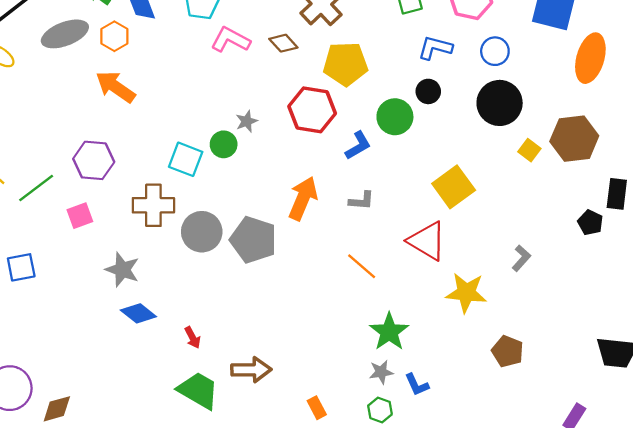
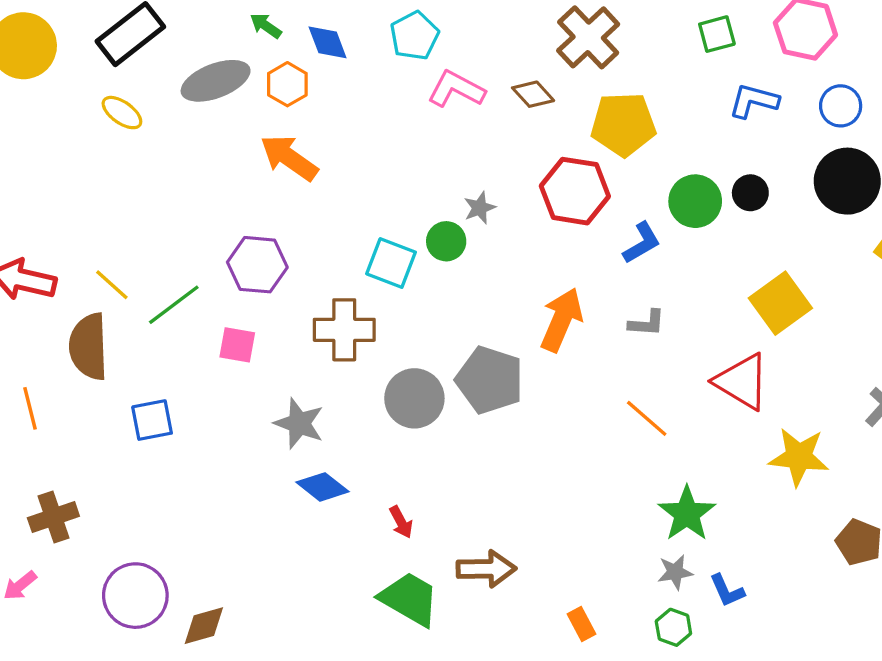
black circle: (428, 91) -> (750, 193), moved
pink square: (80, 216) -> (237, 345), turned 30
gray circle: (202, 232) -> (414, 398), moved

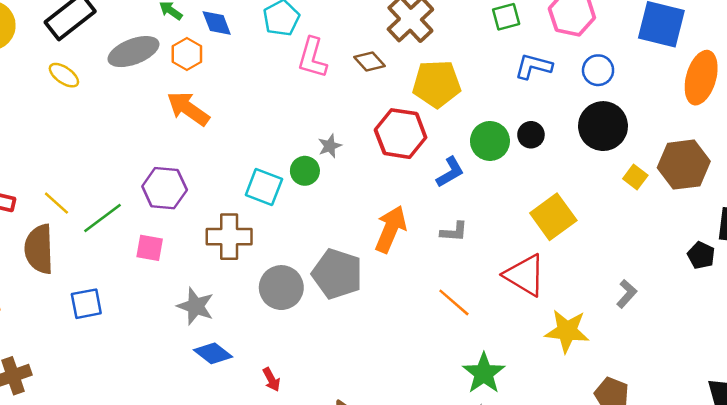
pink L-shape: (456, 89) -> (312, 58), turned -102

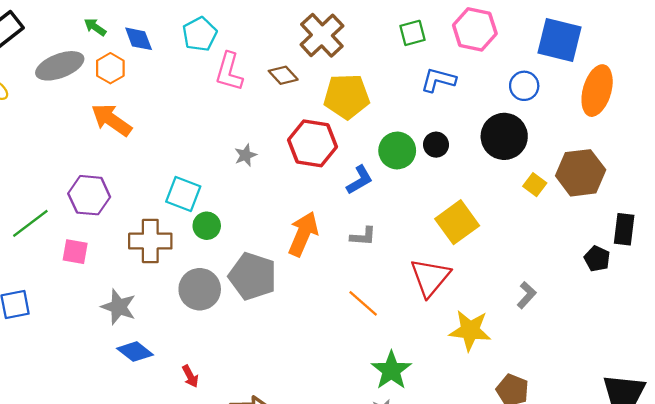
blue circle: (598, 70) -> (524, 86), moved
green circle: (305, 171) -> (207, 226), moved
red triangle: (525, 275) -> (430, 277), turned 39

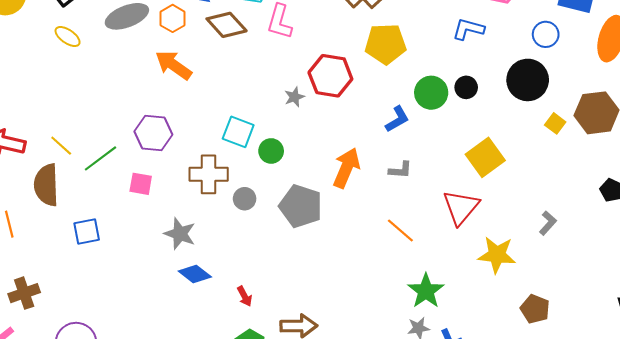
brown diamond: (283, 75) -> (227, 25), moved, size x1.5
red hexagon: (313, 143) -> (330, 76), moved
green circle: (207, 226) -> (271, 151), moved
gray circle: (200, 289) -> (245, 199), moved, size x0.6

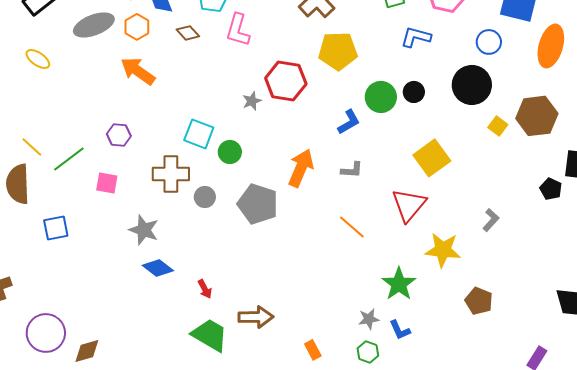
brown diamond: (227, 25) -> (188, 33), size x0.6
yellow ellipse: (68, 36) -> (38, 59), moved
purple hexagon: (153, 133) -> (119, 135), size x0.7
green star: (426, 291) -> (399, 284), moved

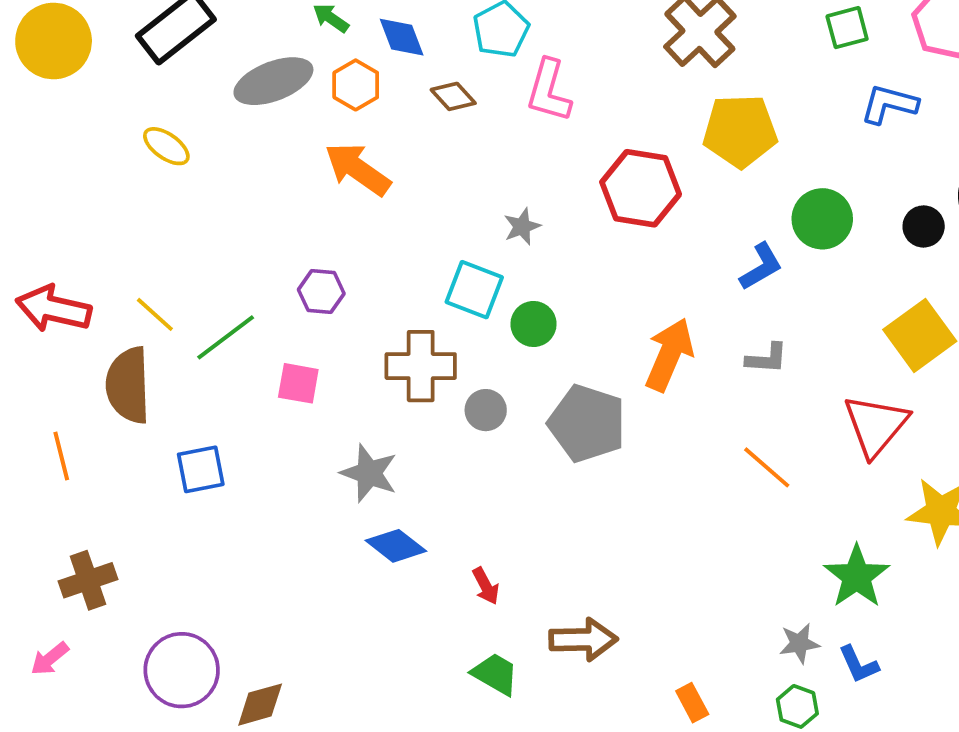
black circle: (414, 92) -> (924, 226), moved
gray star: (252, 101) -> (522, 226), moved
green trapezoid: (210, 335) -> (495, 674), size x0.7

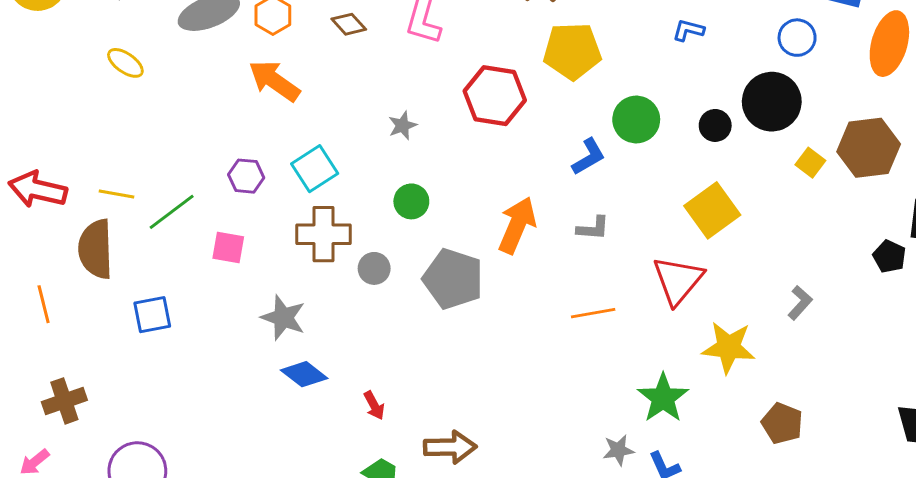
blue L-shape: (889, 104) -> (688, 30), size x0.7
cyan square: (474, 290) -> (315, 169), moved, turned 36
yellow line: (155, 314) -> (116, 194), turned -32
orange line: (767, 467) -> (593, 313), turned -51

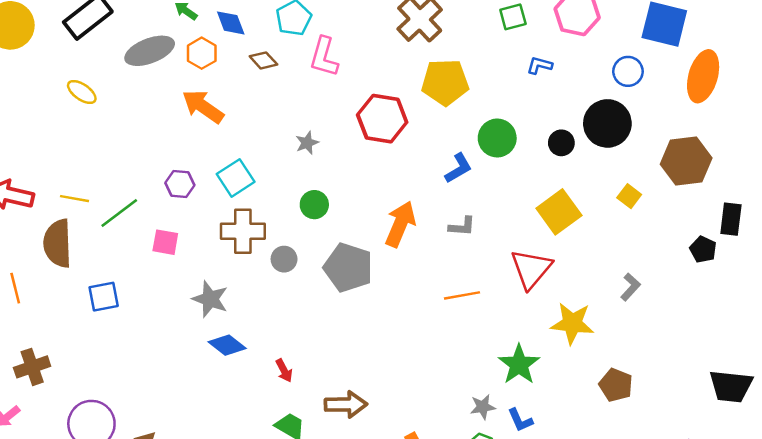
yellow square: (810, 163) -> (629, 196), moved

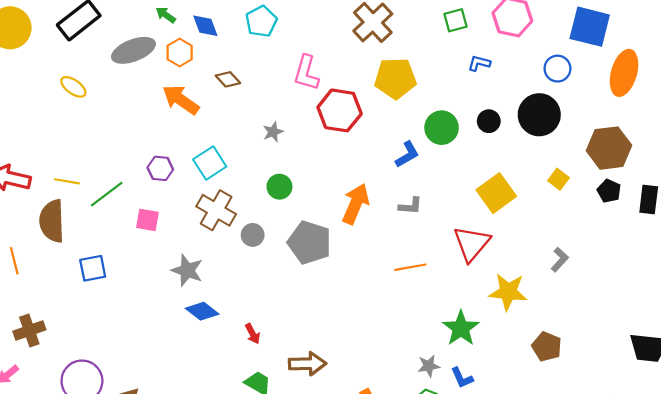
pink L-shape: (324, 57) -> (306, 73), moved
brown diamond: (263, 60) -> (228, 79), moved
black circle: (561, 143) -> (489, 121), moved
brown cross: (243, 231) -> (216, 210), turned 30
black pentagon: (703, 249) -> (609, 191), moved

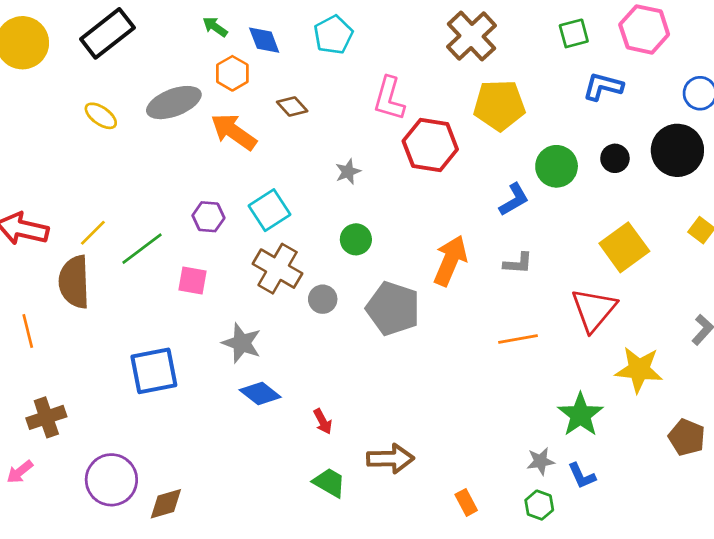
gray ellipse: (133, 50) -> (174, 103), moved
blue L-shape: (479, 63) -> (603, 87), size x1.4
yellow line: (67, 181) -> (93, 233), turned -55
blue square: (93, 268) -> (154, 371), moved, size x1.4

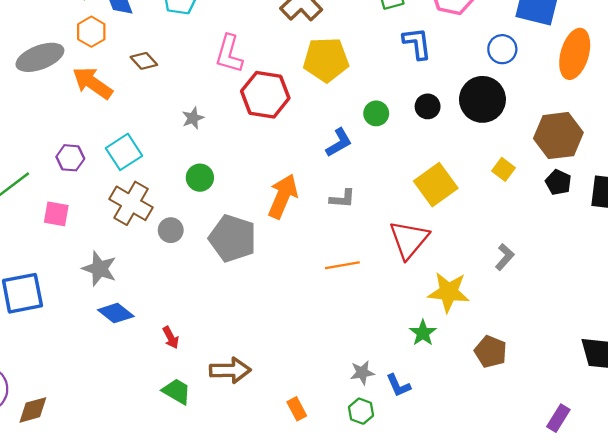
blue L-shape: (603, 87) -> (417, 43), turned 68
green circle: (557, 166) -> (376, 113), size x0.7
green star: (580, 415) -> (423, 333), moved, size x0.7

